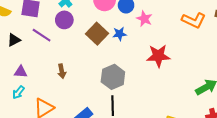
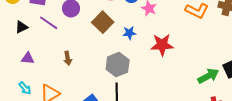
blue star: (120, 34) -> (129, 33), moved
cyan arrow: (18, 92) -> (25, 88), moved, turned -80

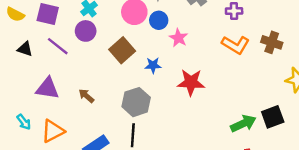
black triangle: (21, 27) -> (25, 49), turned 40
purple triangle: (28, 58) -> (47, 88), moved, size x1.5
brown arrow: (68, 58) -> (86, 96), moved, turned 136

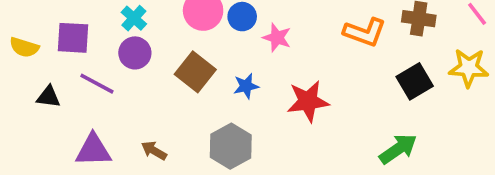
black square: (273, 117) -> (415, 81), moved

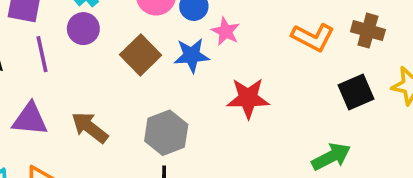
purple line: (97, 84) -> (42, 54), turned 42
blue star: (246, 86) -> (192, 55), moved, size x1.4
brown arrow: (154, 151) -> (90, 127), size x1.5

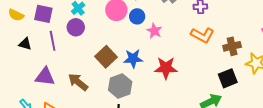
brown cross: (368, 31) -> (232, 46), moved, turned -30
brown square: (141, 55) -> (106, 57), moved
blue star: (192, 55) -> (133, 59), moved
black square: (356, 92) -> (228, 78), moved

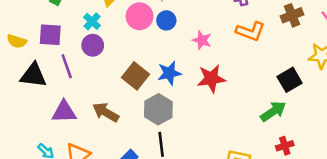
pink star: (154, 31) -> (202, 40), moved
black triangle: (25, 44) -> (33, 75), size x1.6
brown cross: (232, 46) -> (292, 15), moved

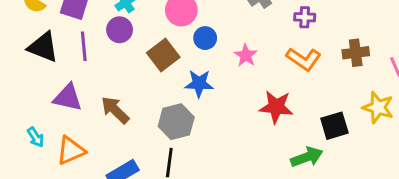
blue circle: (166, 20) -> (205, 38), moved
brown square: (135, 76) -> (163, 55), moved
red star: (211, 79) -> (276, 107), moved

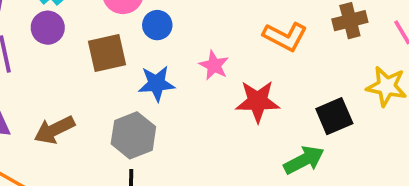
brown square: (163, 55) -> (107, 53), turned 32
pink star: (246, 55) -> (214, 65), moved
brown arrow: (115, 110) -> (54, 130), turned -64

